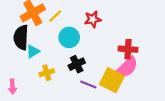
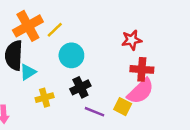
red star: (93, 19) -> (132, 40), moved
yellow square: (112, 80) -> (123, 107), size x0.6

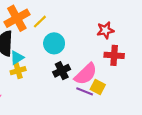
pink semicircle: (141, 91) -> (86, 74), moved
yellow cross: (45, 98) -> (18, 71), moved
purple line: (94, 112) -> (85, 91), moved

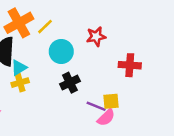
red star: (105, 30) -> (96, 37), moved
pink semicircle: (86, 74) -> (106, 117), moved, size x0.7
yellow square: (98, 87) -> (111, 101), turned -32

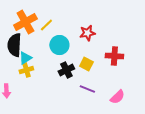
yellow square: (111, 101) -> (86, 64), moved, turned 32
pink semicircle: (106, 117) -> (117, 97), moved

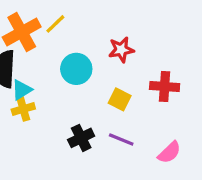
yellow line: (46, 25) -> (55, 24), moved
black cross: (66, 70) -> (81, 138), moved

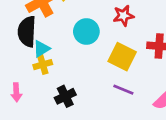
yellow square: (120, 99) -> (122, 57), size x1.5
black cross: (81, 138) -> (65, 96), moved

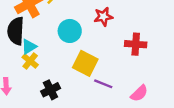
yellow square: (122, 57) -> (85, 63), moved
yellow cross: (43, 65) -> (30, 61), turned -35

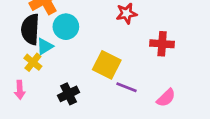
cyan circle: (70, 31) -> (66, 27), moved
yellow cross: (30, 61) -> (33, 62), moved

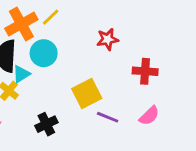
yellow square: (107, 65) -> (87, 94), turned 36
pink semicircle: (166, 98) -> (149, 116), moved

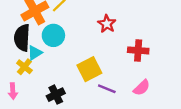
red star: (108, 39) -> (107, 24), turned -30

